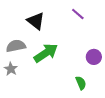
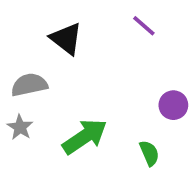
green arrow: (46, 53) -> (85, 137), moved

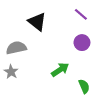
purple circle: (173, 105) -> (82, 43), moved
green arrow: (85, 137) -> (60, 70), moved, size x0.7

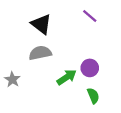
purple circle: (82, 43) -> (90, 68), moved
gray semicircle: (16, 48) -> (40, 53), moved

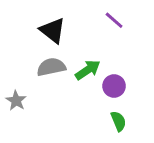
green arrow: (67, 77) -> (88, 70), moved

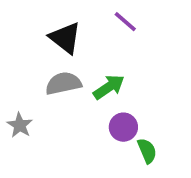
purple line: (114, 20) -> (125, 22), moved
purple circle: (114, 86) -> (123, 127), moved

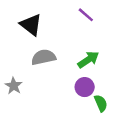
black triangle: (65, 38) -> (31, 25), moved
green arrow: (109, 87) -> (88, 60), moved

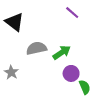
black triangle: (31, 25) -> (14, 22), moved
green arrow: (88, 60) -> (62, 52), moved

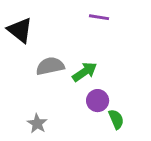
purple line: (72, 13) -> (99, 17), turned -32
gray star: (11, 72) -> (37, 124), moved

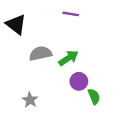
purple line: (99, 17) -> (71, 14), moved

